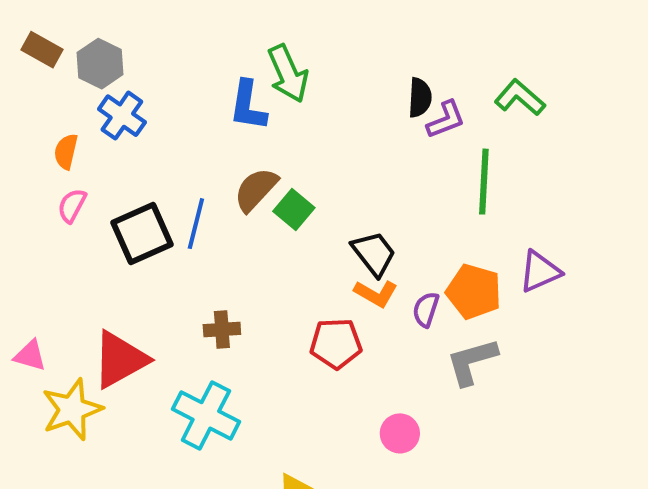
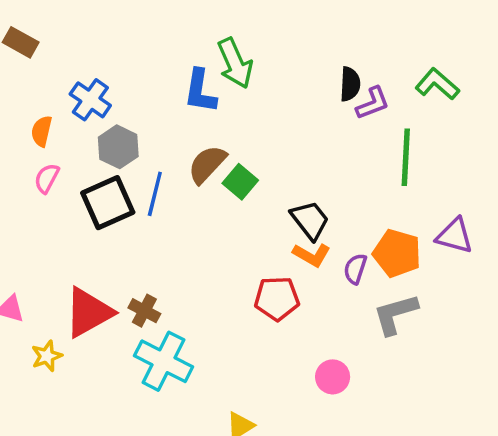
gray hexagon: (100, 64) -> (118, 147), moved
purple triangle: (540, 272) -> (455, 236), turned 39
brown cross: (222, 329) -> (144, 311), moved, turned 32
yellow star: (72, 409) -> (47, 356), size x0.6

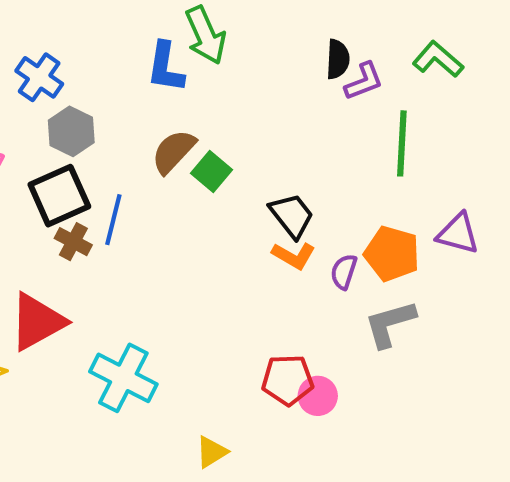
blue line: (155, 194) -> (113, 220), moved
red pentagon: (277, 298) -> (288, 380), moved
brown cross: (144, 311) -> (73, 242), moved

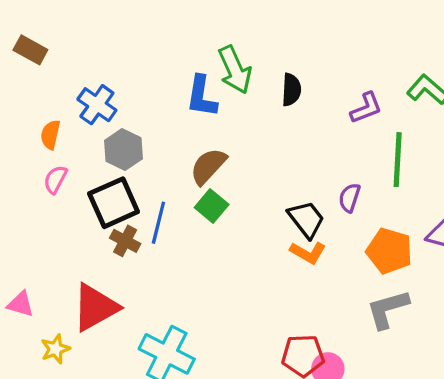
black semicircle: (338, 59) -> (291, 90), moved
green square: (212, 171) -> (212, 206), moved
purple semicircle: (344, 272) -> (349, 198), moved

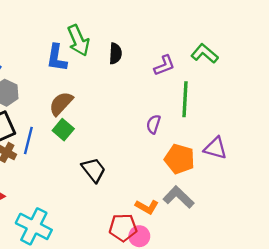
black trapezoid: (306, 219) -> (94, 170), moved
orange L-shape: (308, 253) -> (147, 207), moved
gray L-shape: (388, 309) -> (178, 197), turned 60

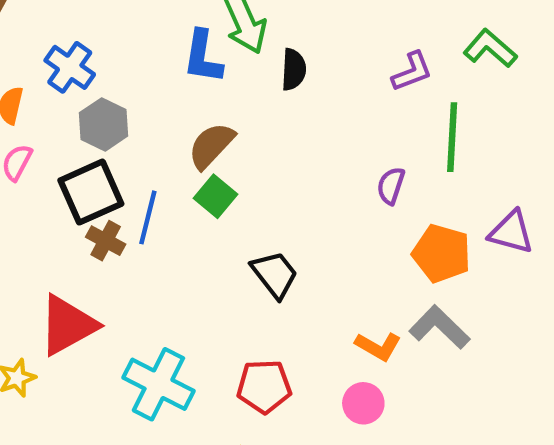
black semicircle: (115, 53) -> (294, 70), moved
red pentagon: (123, 227) -> (264, 386), moved

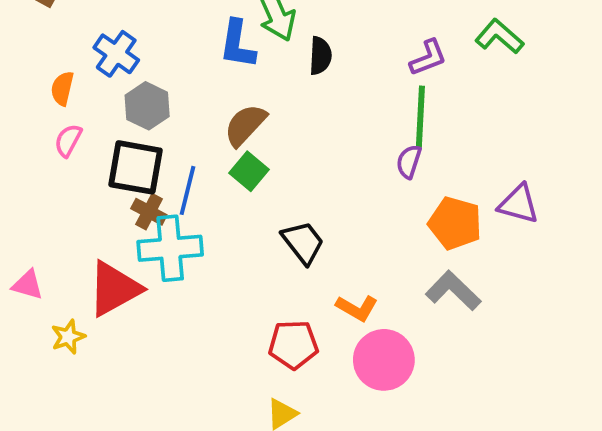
green line: (452, 137) -> (420, 117), moved
black square: (91, 192) -> (135, 167), turned 34
orange L-shape: (378, 346) -> (357, 308), moved
cyan cross: (158, 384) -> (170, 248), moved, turned -32
pink circle: (363, 403) -> (384, 360), size x1.6

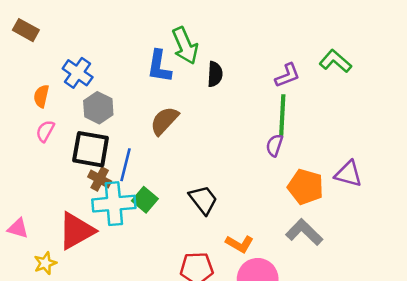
green square: (249, 171) -> (145, 200), moved

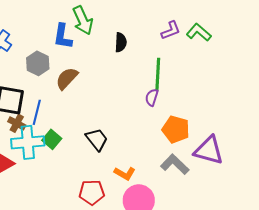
black semicircle: (215, 74) -> (121, 42), moved
purple L-shape: (287, 75) -> (171, 30), moved
gray hexagon: (98, 108) -> (38, 63), moved
purple triangle: (348, 174) -> (209, 150), moved, size x1.4

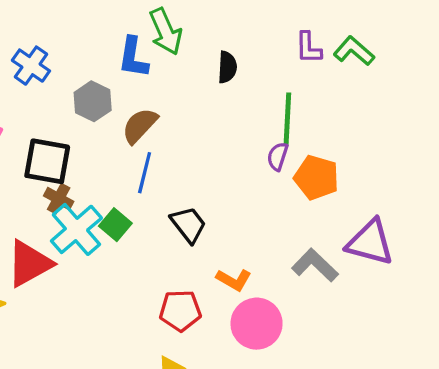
purple L-shape: (171, 30) -> (308, 48), turned 110
blue line: (37, 112) -> (145, 173), moved
orange pentagon: (176, 129) -> (317, 178), moved
cyan cross: (28, 142) -> (76, 229), turned -36

